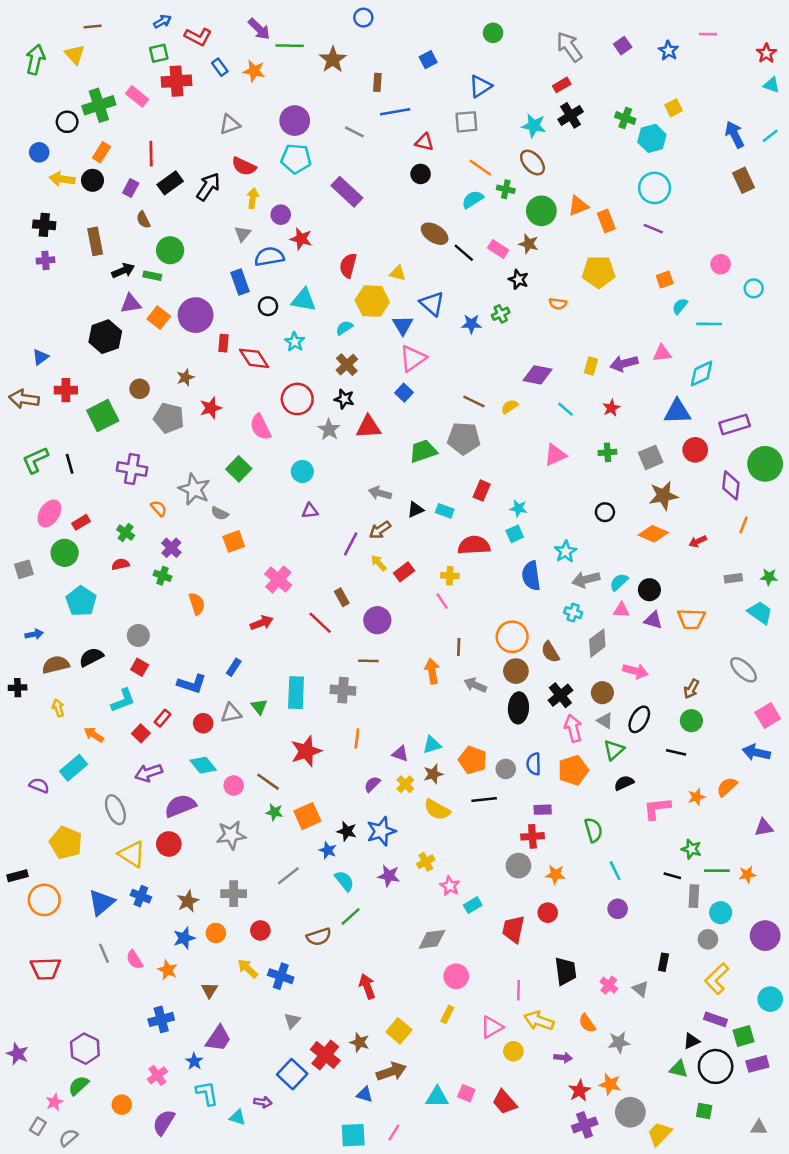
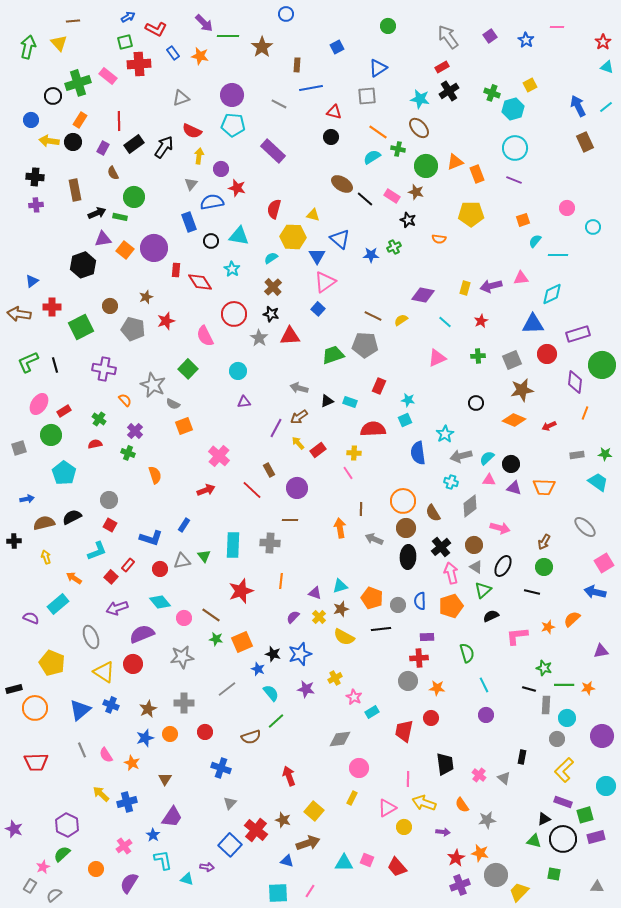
yellow arrow: (248, 969) -> (101, 794), moved

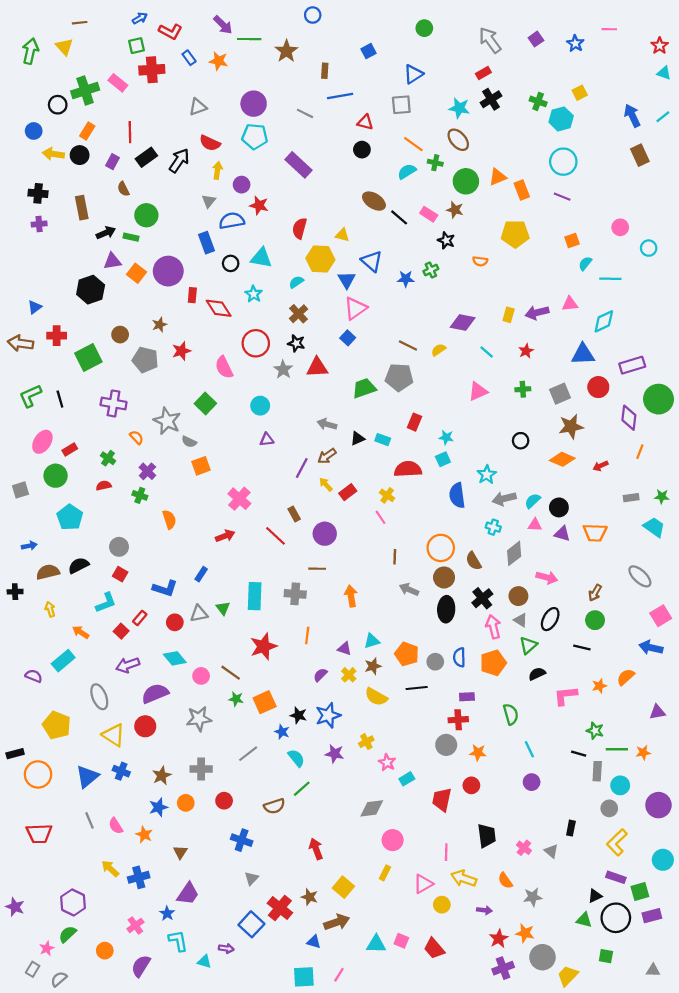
yellow cross: (354, 453) -> (387, 495), turned 32
orange arrow: (340, 528) -> (351, 596), moved

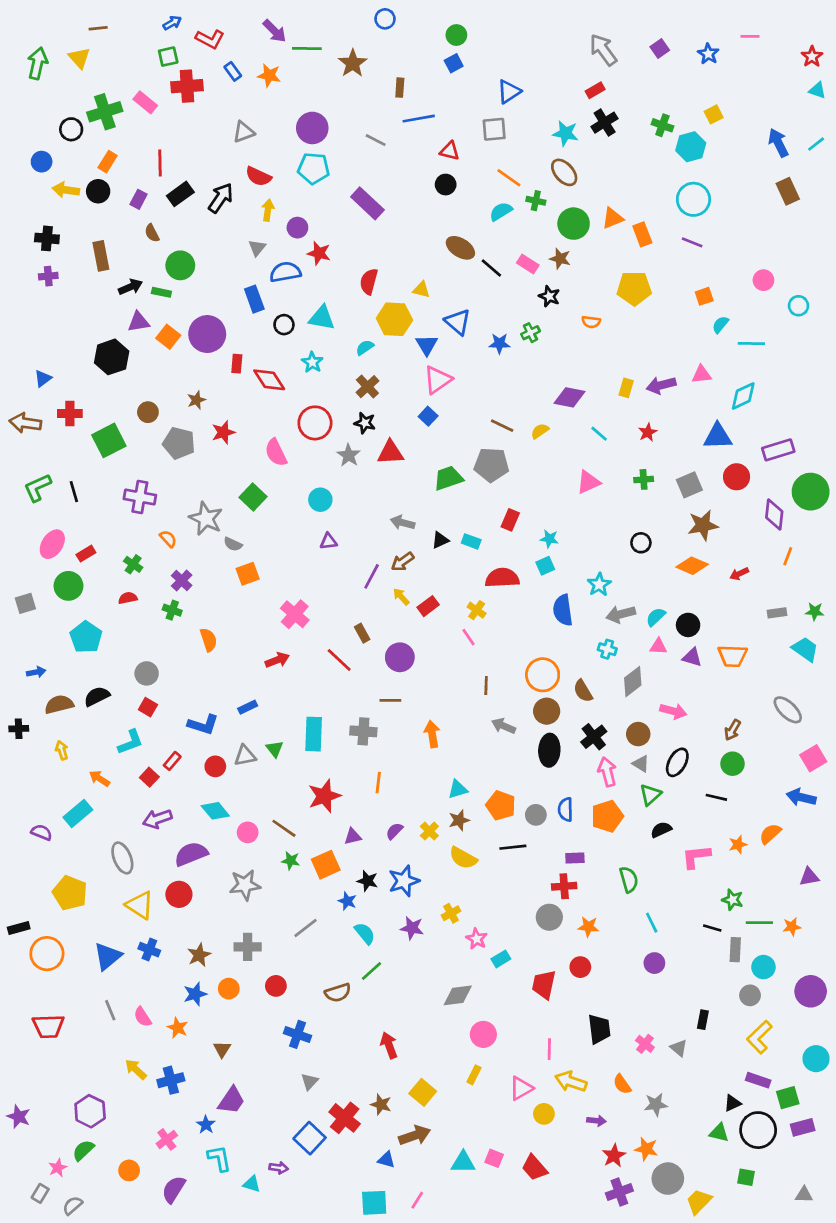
green circle: (424, 28) -> (456, 35), moved
blue rectangle: (201, 574) -> (248, 707), turned 32
purple triangle: (344, 649) -> (353, 836), moved, turned -32

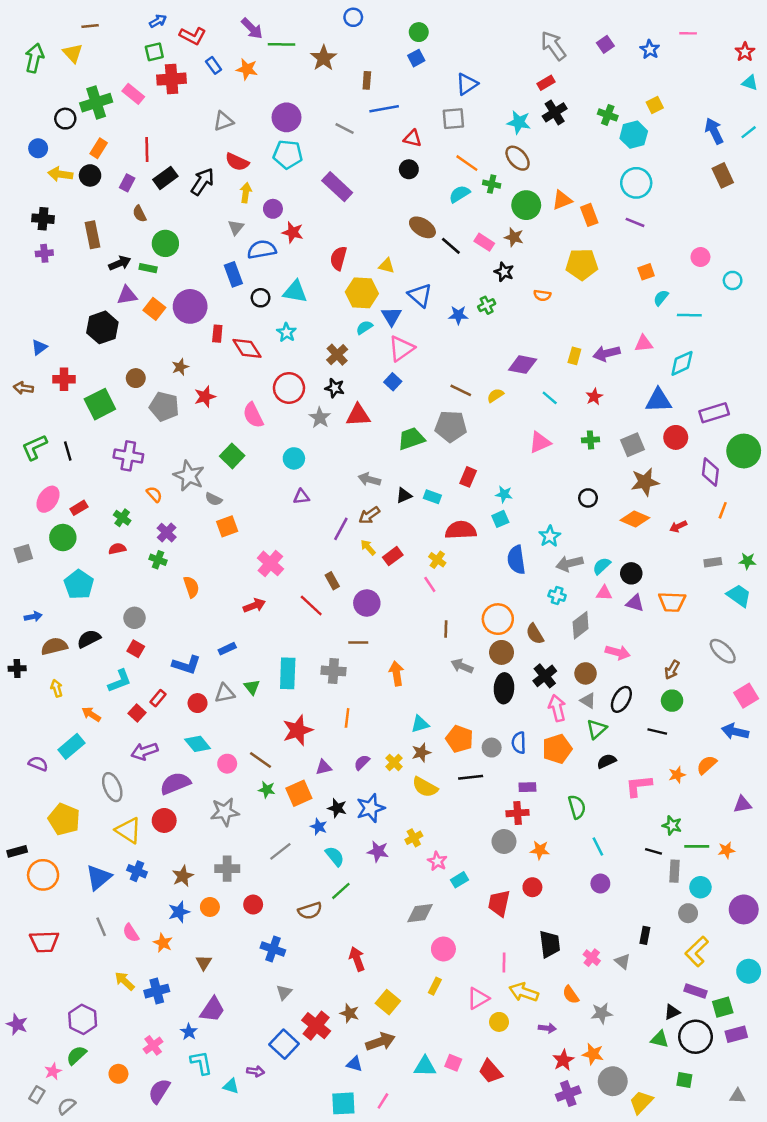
cyan semicircle: (365, 347) -> (364, 327), moved
brown arrow: (25, 423) -> (23, 388), size x0.7

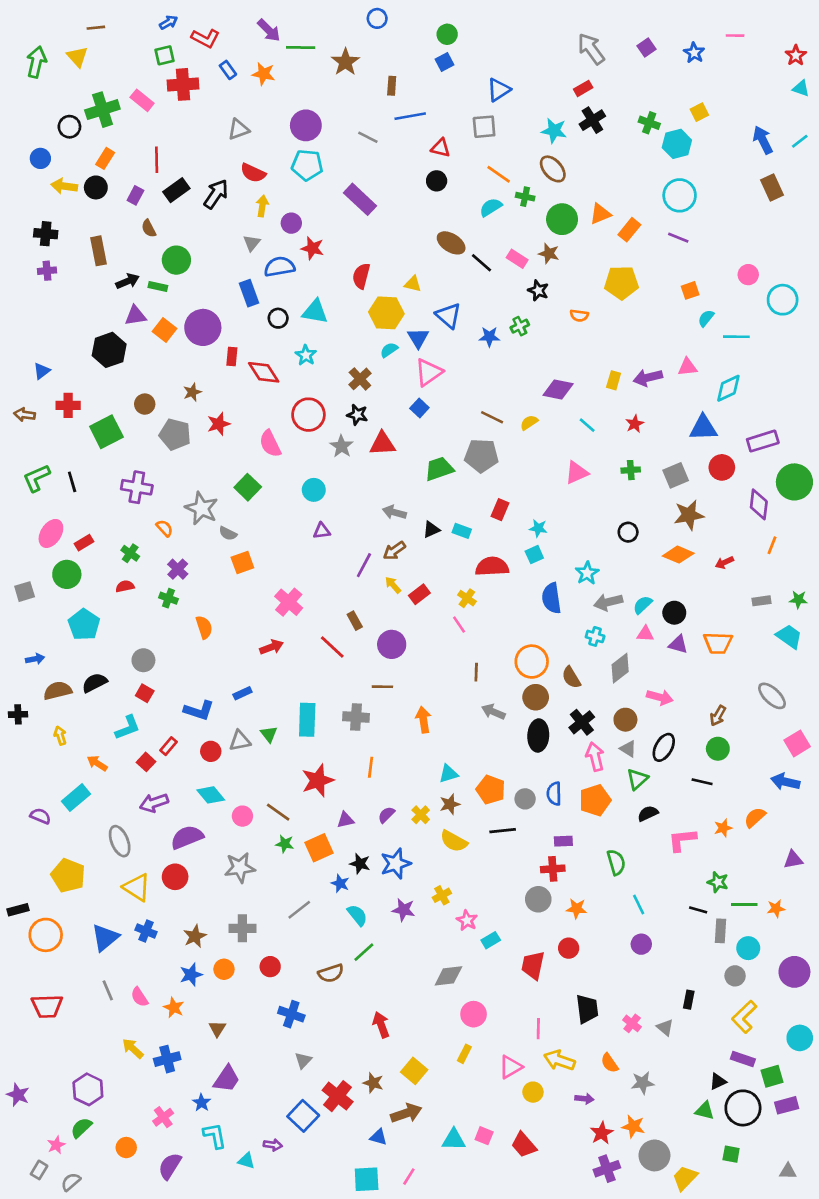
orange rectangle: (589, 215) -> (629, 230), turned 60
cyan circle: (733, 280) -> (783, 300), size x1.5

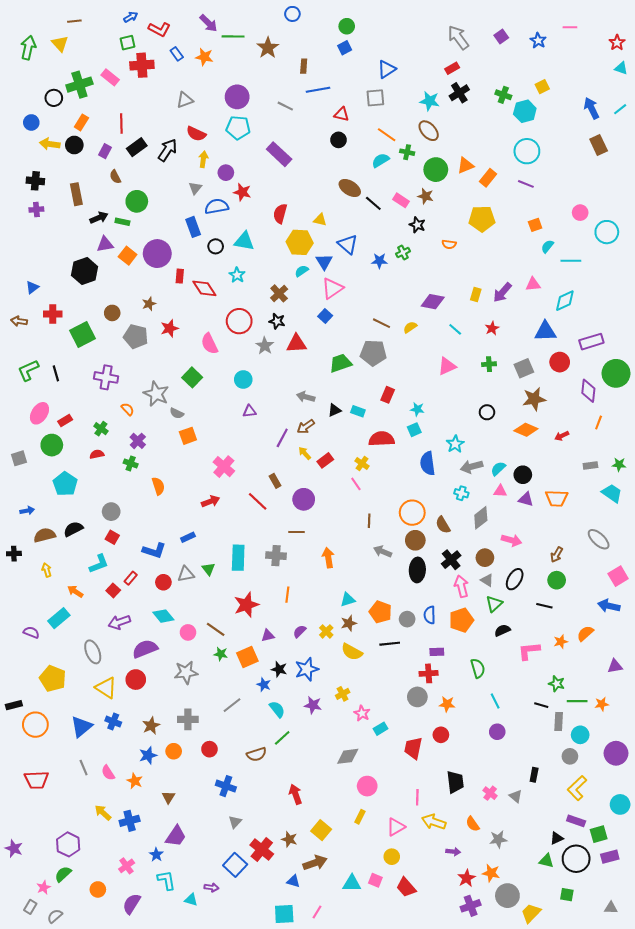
purple arrow: (648, 378) -> (502, 292), turned -35
yellow circle: (533, 1092) -> (392, 857), moved

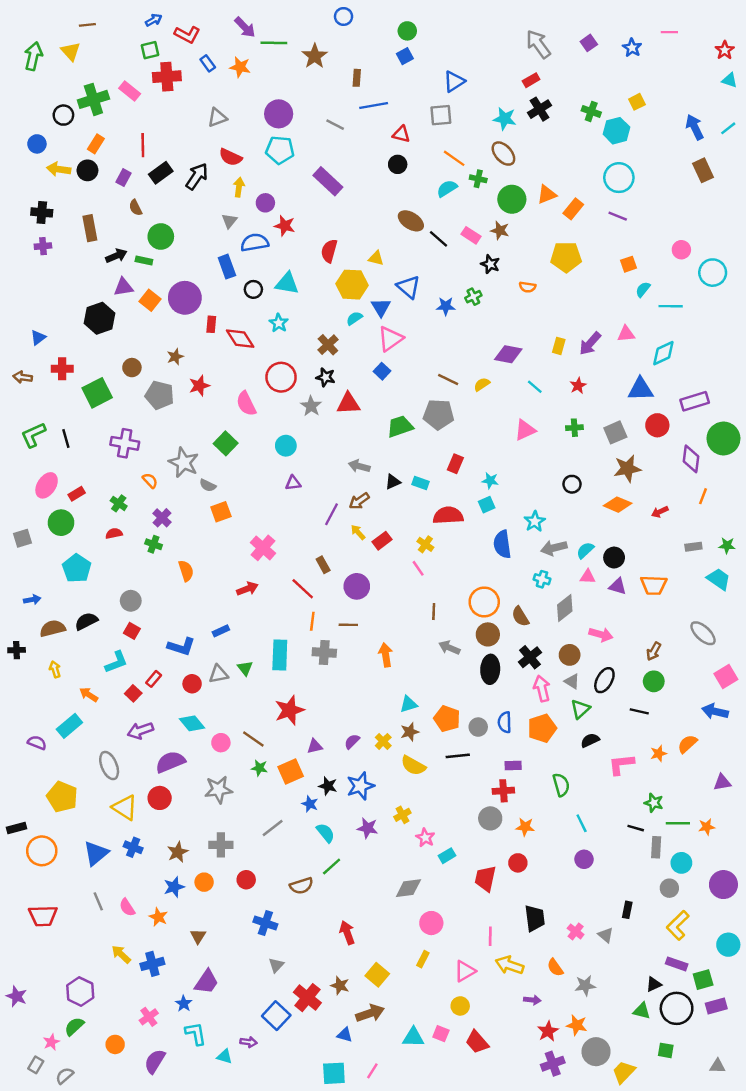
orange line: (287, 595) -> (312, 621), moved

